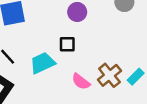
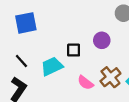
purple circle: (77, 12) -> (102, 40), moved

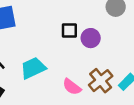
black square: (74, 50) -> (69, 31), moved

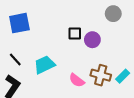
brown cross: (101, 81) -> (101, 75), turned -36

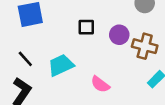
black square: (75, 33) -> (86, 27), moved
brown cross: (101, 75) -> (145, 46), moved

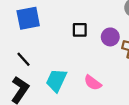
cyan trapezoid: (61, 65) -> (56, 80), moved, turned -40

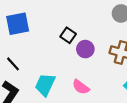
black square: (80, 30) -> (68, 35), turned 35
purple circle: (110, 37) -> (85, 49), moved

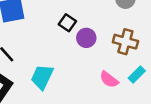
pink semicircle: (81, 87) -> (109, 80), moved

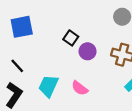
pink semicircle: (109, 80) -> (80, 88), moved

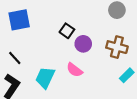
pink semicircle: (80, 88) -> (75, 70), moved

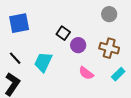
pink semicircle: (75, 70) -> (86, 73), moved
cyan trapezoid: (45, 78) -> (43, 62), moved

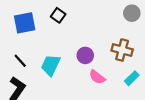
gray circle: (109, 14) -> (132, 13), moved
black square: (63, 33) -> (58, 15), moved
purple circle: (78, 45) -> (85, 55), moved

